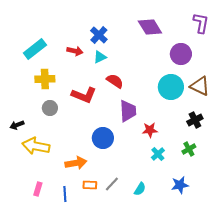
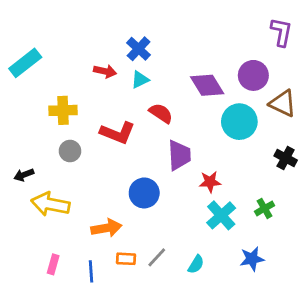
purple diamond: (150, 27) -> (207, 85), moved
cyan rectangle: (35, 49) -> (25, 63), moved
brown triangle: (200, 86) -> (283, 103), moved
black cross: (195, 120) -> (286, 158), moved, turned -35
cyan cross: (158, 154) -> (221, 215), size x1.5

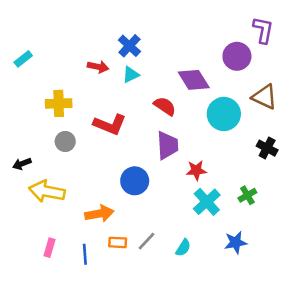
cyan rectangle: (25, 63) -> (23, 59), size x0.6
purple circle: (253, 75) -> (237, 56), moved
red semicircle: (161, 113) -> (165, 106), moved

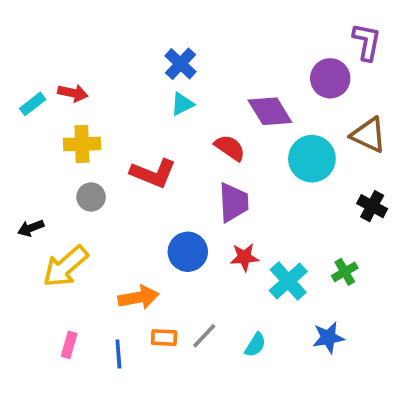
cyan rectangle: (23, 59) -> (33, 104), moved
red arrow: (98, 67) -> (73, 93), moved
red star: (196, 170) -> (244, 257), moved
yellow arrow: (47, 191) -> (65, 266), turned -52

